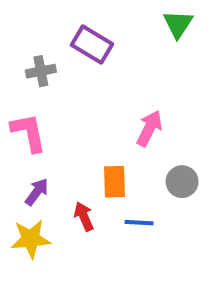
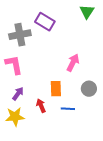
gray cross: (41, 71) -> (20, 35), size x1.5

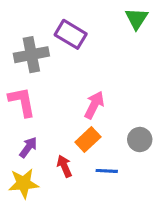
pink arrow: (73, 63) -> (94, 105), moved
orange rectangle: (56, 89) -> (88, 139), turned 49

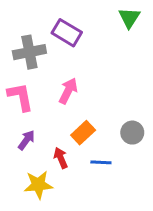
pink arrow: (94, 105) -> (68, 91), moved
yellow star: (24, 183) -> (38, 185), moved

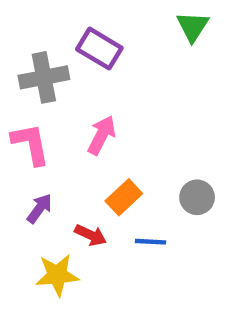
red arrow: (61, 158) -> (90, 235), turned 138

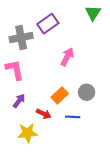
purple rectangle: (99, 49) -> (48, 24), turned -66
pink arrow: (102, 135) -> (67, 57), moved
gray circle: (197, 197) -> (87, 92), moved

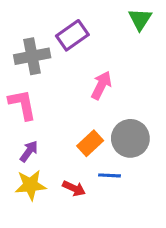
gray circle: (87, 92) -> (130, 138), size x1.5
red arrow: (44, 114) -> (74, 188), moved
yellow star: (28, 133) -> (31, 185), moved

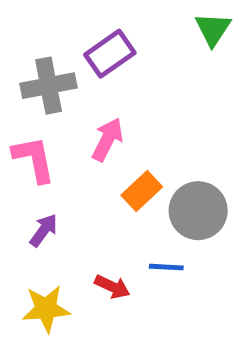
pink arrow: (101, 85) -> (107, 140), moved
orange rectangle: (90, 143) -> (142, 191), moved
yellow star: (31, 185) -> (46, 309), moved

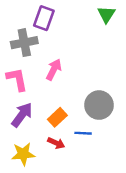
purple rectangle: (110, 54) -> (44, 18), moved, turned -35
orange rectangle: (142, 191) -> (57, 117), moved
purple arrow: (44, 230) -> (22, 115), size x1.5

